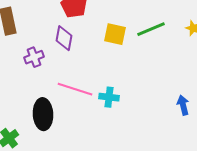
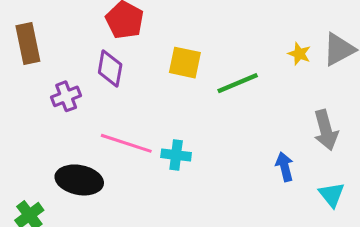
green line: (151, 29) -> (238, 83), moved
black ellipse: (43, 114) -> (79, 180), turned -76

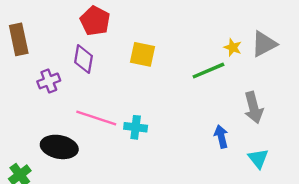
green line: (238, 83) -> (208, 71), moved

